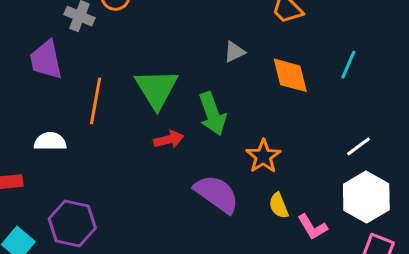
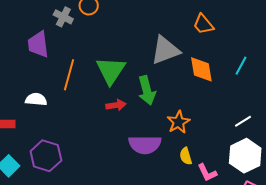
gray triangle: (234, 52) -> (165, 50), size x2.0
purple semicircle: (217, 194) -> (145, 145), turned 140

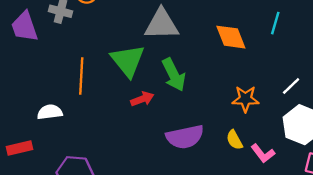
purple trapezoid: (38, 44) -> (25, 27), moved
gray triangle: (165, 50) -> (162, 24), moved, turned 32
orange star: (178, 122) -> (245, 99), moved, turned -30

